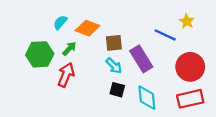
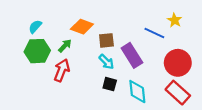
cyan semicircle: (60, 22) -> (35, 27), moved
red rectangle: (190, 99) -> (178, 93), turned 55

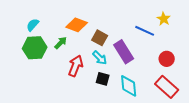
brown square: (106, 40) -> (100, 38), turned 35
red circle: (178, 63) -> (167, 59), size x0.6
red arrow: (62, 70) -> (76, 66), moved

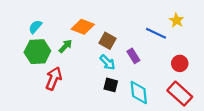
purple rectangle: (124, 52) -> (133, 56), size x0.6
red arrow: (76, 66) -> (54, 78), moved

